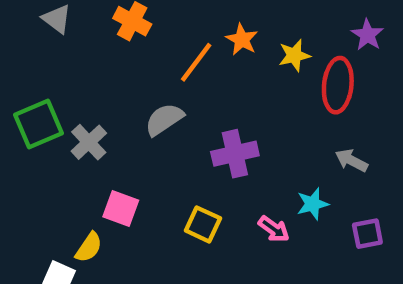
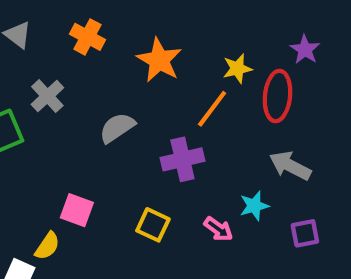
orange star: (242, 39) -> (159, 60), moved, size x1.5
orange line: (196, 62) -> (212, 109), moved
gray cross: (89, 142) -> (47, 96), moved
gray arrow: (351, 161) -> (290, 166), size x1.4

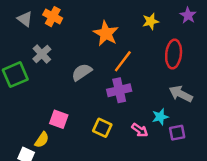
orange cross: (87, 37) -> (53, 17), moved
purple star: (305, 50) -> (188, 15), moved
yellow star: (237, 69) -> (151, 21), moved
orange line: (212, 109) -> (123, 61), moved
purple square: (305, 233) -> (177, 133), moved

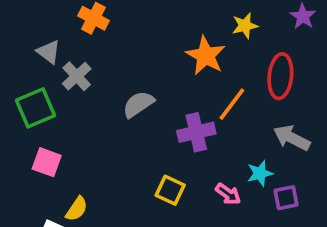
gray triangle: (25, 19) -> (49, 52), moved
orange star: (106, 33) -> (206, 56), moved
orange line: (123, 61) -> (232, 104), moved
pink square: (59, 119) -> (47, 162), moved

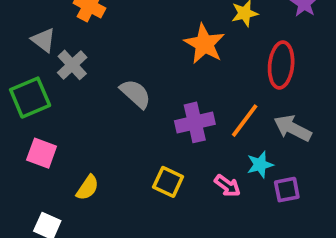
gray semicircle: (138, 104) -> (135, 94), turned 76
orange line: (232, 104) -> (245, 121), moved
yellow semicircle: (77, 209) -> (88, 188), moved

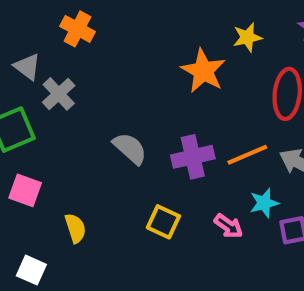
gray semicircle: (135, 94) -> (130, 148), moved
orange line: (245, 121) -> (247, 155), turned 30
yellow semicircle: (88, 188) -> (75, 228), turned -52

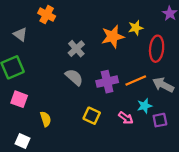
yellow star: (247, 37) -> (136, 28), moved
orange star: (203, 71) -> (113, 37), turned 30
gray cross: (59, 94) -> (76, 49), moved

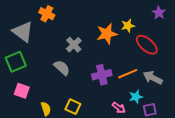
gray triangle: (20, 34) -> (23, 32), size x1.6
red ellipse: (157, 49) -> (147, 45), turned -55
gray semicircle: (74, 77) -> (62, 68), moved
yellow square: (92, 116) -> (73, 107), moved

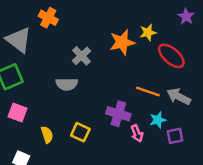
gray semicircle: (62, 68) -> (67, 84), turned 138
orange line: (128, 74) -> (148, 92), turned 42
purple cross: (102, 75) -> (118, 114), moved, turned 30
pink arrow: (119, 108) -> (137, 133), turned 32

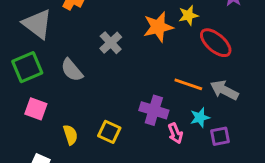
gray semicircle: (67, 84) -> (72, 70), moved, turned 50

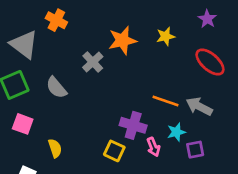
orange star: (158, 27) -> (122, 40), moved
red ellipse: (216, 43) -> (210, 62), moved
yellow square: (109, 132) -> (114, 151), moved

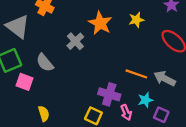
orange star: (122, 40) -> (100, 23), turned -30
pink square: (23, 124) -> (24, 82), moved
purple square: (195, 150) -> (161, 115), turned 35

